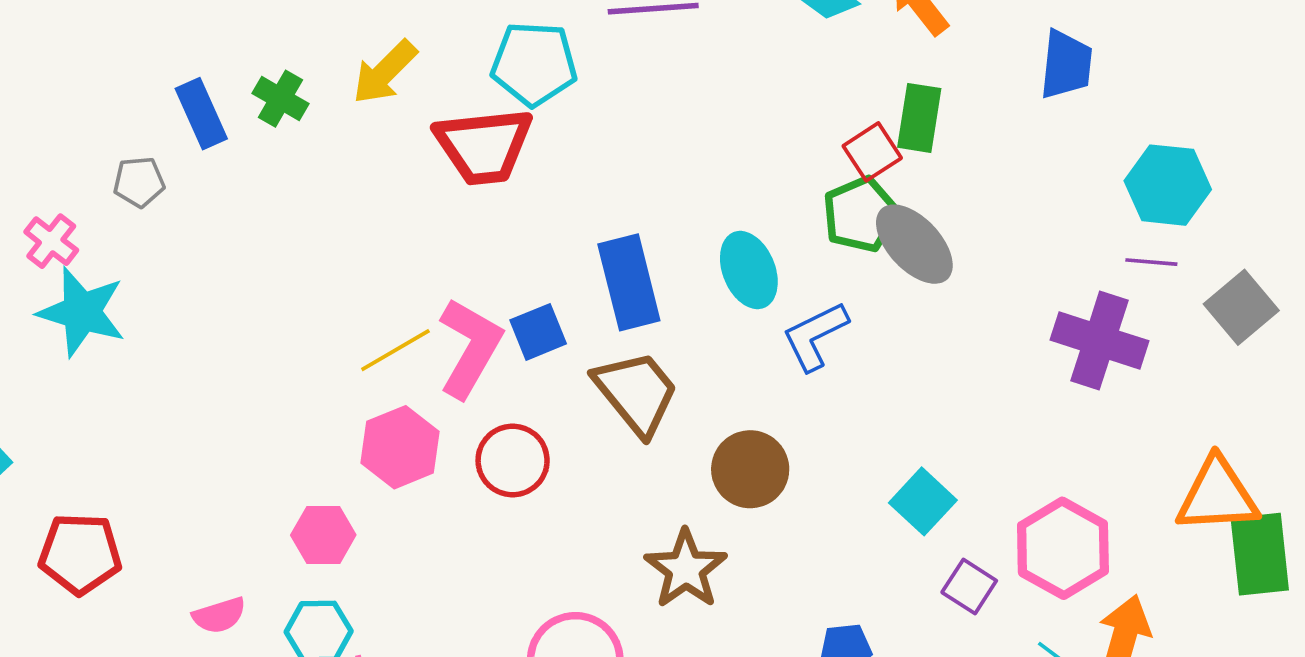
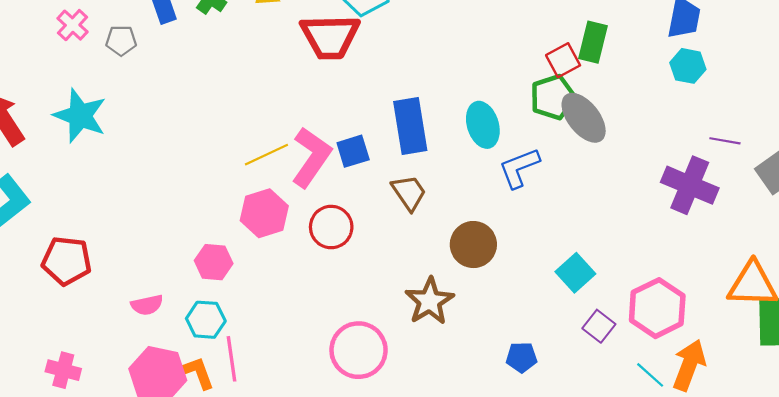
cyan hexagon: (1168, 185) -> (688, 66), moved, size x0.7
pink cross: (51, 241) -> (73, 25), moved
brown trapezoid: (636, 393) -> (409, 193), size x0.7

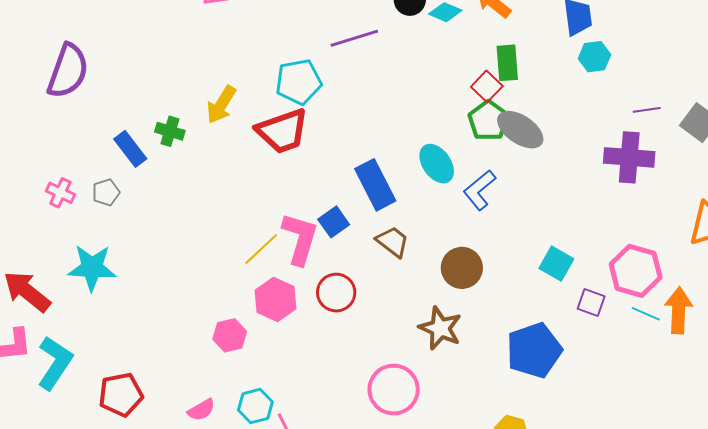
pink hexagon: (214, 262) -> (230, 335), moved
blue pentagon: (522, 357) -> (534, 350), size x2.0
cyan line: (650, 375) -> (646, 314), moved

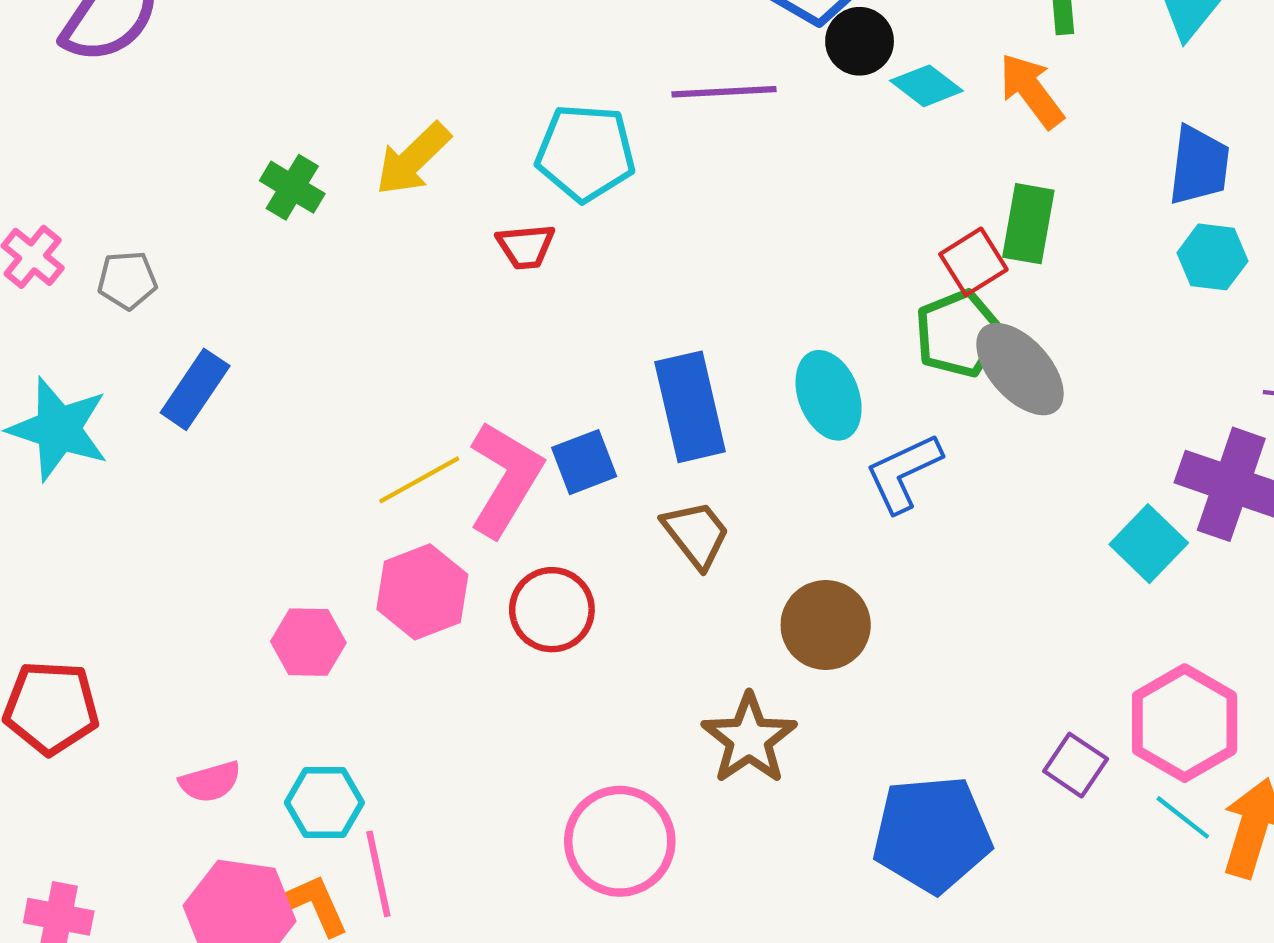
red trapezoid: (282, 131) -> (526, 246), size x0.5
blue rectangle: (130, 149) -> (195, 389), moved, turned 57
cyan square: (556, 264) -> (1149, 544), moved

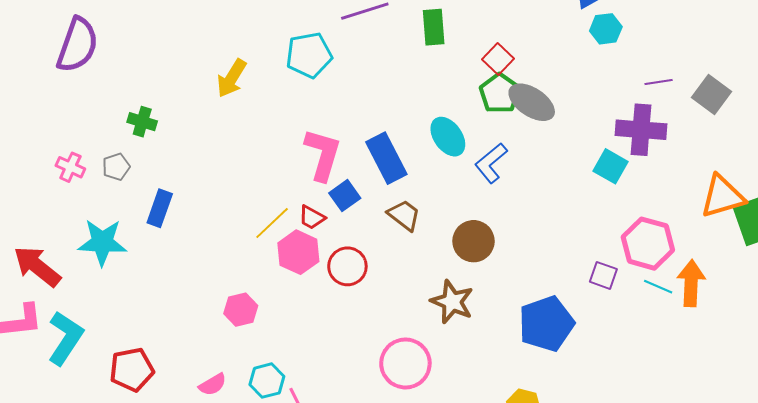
green cross: (292, 187) -> (142, 122), moved
green rectangle: (1028, 224) -> (434, 27), moved
red trapezoid: (526, 246) -> (312, 217), moved, turned 48
pink L-shape: (505, 479) -> (323, 155), moved
pink hexagon: (422, 592) -> (298, 252), moved

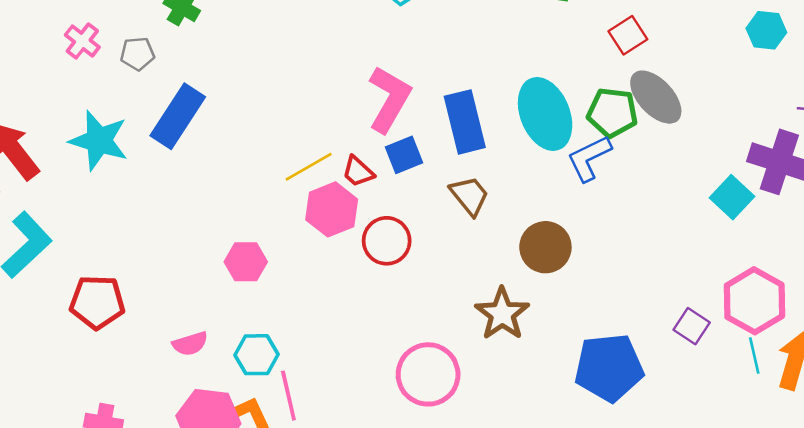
green pentagon: (500, 93) -> (612, 113), moved, turned 30
cyan ellipse: (448, 137) -> (545, 114), size x1.4
blue rectangle: (160, 208) -> (178, 116), size x1.4
cyan line: (658, 287) -> (754, 356), turned 40

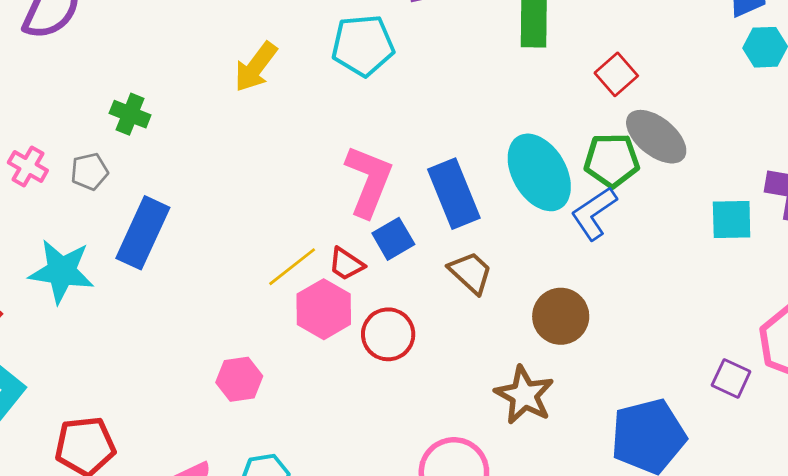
cyan square: (732, 197) -> (732, 219), moved, turned -36

